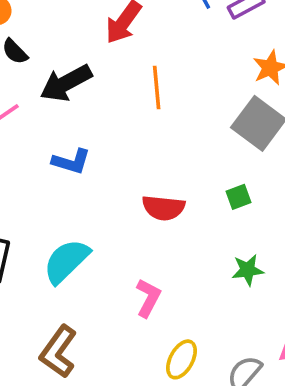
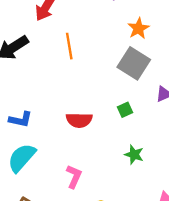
blue L-shape: (71, 161) -> (21, 119), moved
green star: (248, 270) -> (134, 155), turned 30

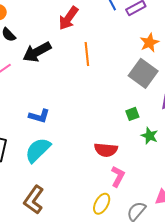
red semicircle: (79, 120) -> (106, 150), moved
green star: (134, 155) -> (150, 136), moved
pink L-shape: (74, 176) -> (118, 176), moved

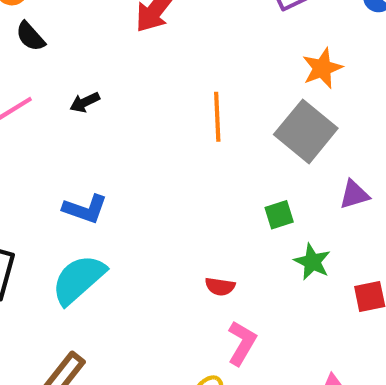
black arrow: (37, 52) -> (85, 102), moved, size x0.5
orange line: (87, 54) -> (217, 117), moved
red semicircle: (106, 150) -> (220, 287), size x0.6

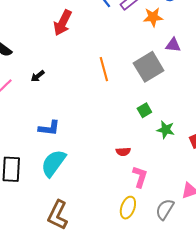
orange star: (322, 68) -> (153, 17), moved, turned 30
gray square: (306, 131) -> (149, 67), turned 32
purple triangle: (354, 195) -> (173, 45), moved, turned 35

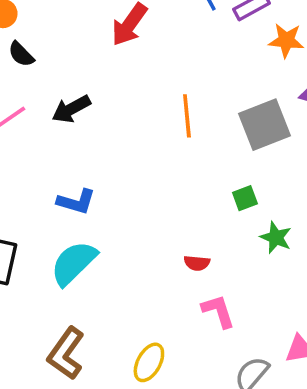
black arrow: (38, 76) -> (71, 109), size x1.5
pink L-shape: (140, 177) -> (218, 311), turned -45
yellow ellipse: (128, 208) -> (149, 362), moved

